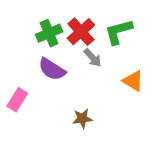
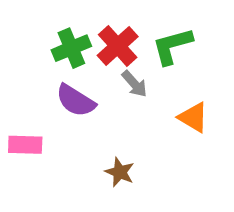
pink rectangle: (17, 100) -> (25, 145), turned 60
brown star: (82, 119) -> (120, 172), turned 30

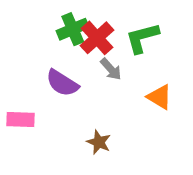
green cross: (71, 48) -> (73, 29), moved

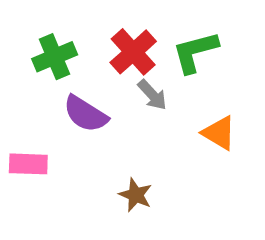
green cross: (73, 29) -> (55, 57), moved

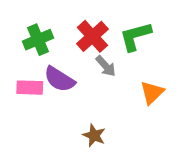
orange triangle: (219, 133) -> (152, 92), turned 45
pink rectangle: (28, 164) -> (30, 88), moved

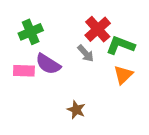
red cross: (92, 36) -> (98, 29), moved
green L-shape: (135, 36) -> (120, 45), moved, turned 36

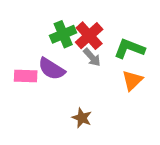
red cross: (98, 29) -> (89, 36), moved
green cross: (31, 32) -> (63, 34), moved

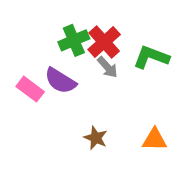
pink rectangle: (26, 76) -> (30, 89), turned 35
orange triangle: (132, 80) -> (155, 140), moved, turned 45

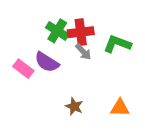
green cross: (74, 40) -> (57, 31), turned -35
red cross: (104, 42) -> (81, 32), turned 35

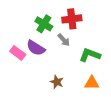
red cross: (81, 32) -> (72, 19), moved
green L-shape: (117, 44) -> (90, 55), moved

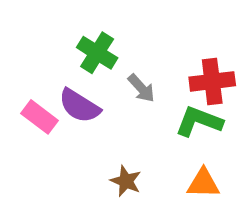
red cross: (72, 19) -> (212, 81), moved

